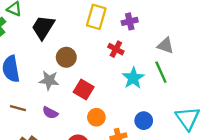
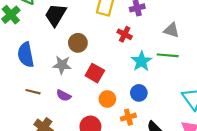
green line: (161, 72) -> (168, 55), turned -60
blue circle: (144, 121) -> (139, 93), moved

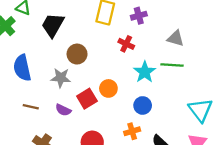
red square: (95, 73) -> (87, 99), moved, turned 30
orange circle: (107, 99) -> (108, 88), moved

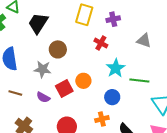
green line: (172, 65) -> (139, 80), moved

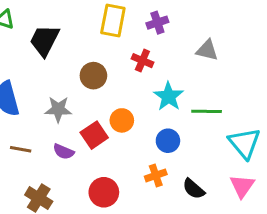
brown circle: (58, 49) -> (93, 76), moved

